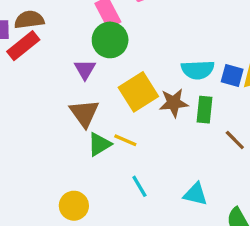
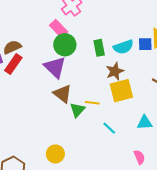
purple triangle: (85, 69) -> (55, 67), size x1.6
yellow square: (138, 92) -> (121, 91), moved, turned 35
green rectangle: (204, 110) -> (99, 48), moved
yellow circle: (74, 206) -> (55, 154), moved

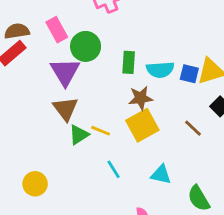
pink rectangle: (59, 29) -> (57, 30), moved
yellow square: (121, 91) -> (142, 125), turned -30

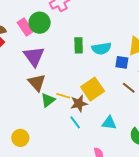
green circle: (86, 46) -> (40, 23), moved
blue square: (189, 74) -> (122, 62), moved
brown star: (141, 98) -> (79, 104), moved

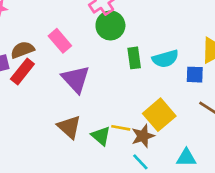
green circle: (40, 23) -> (110, 25), moved
brown triangle: (37, 83) -> (69, 127), moved
green triangle: (48, 100) -> (101, 136), turned -35

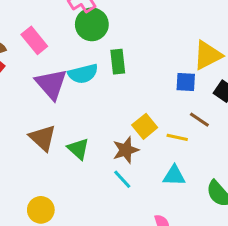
cyan semicircle: (165, 59) -> (83, 74), moved
yellow square: (159, 115) -> (145, 126), size x0.7
yellow line: (121, 128) -> (177, 137), moved

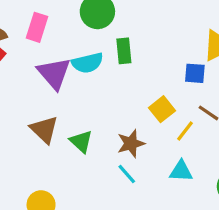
pink rectangle: (34, 40) -> (37, 27), turned 56
yellow square: (145, 126) -> (162, 109), moved
yellow line: (177, 137) -> (185, 131), turned -65

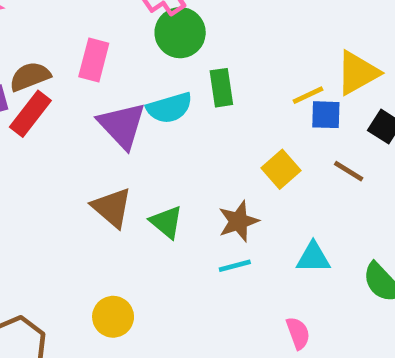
yellow line: (185, 131) -> (308, 95), moved, turned 30
cyan line: (127, 174) -> (235, 266), turned -60

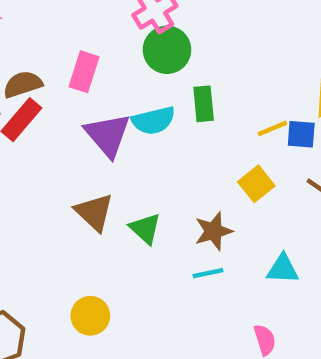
yellow line: (308, 95) -> (272, 128), moved

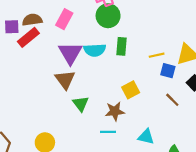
yellow line: (272, 128) -> (157, 55), moved
yellow square: (256, 184) -> (131, 90), moved
brown triangle: (94, 212) -> (65, 80), moved

